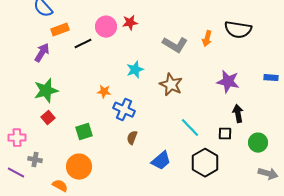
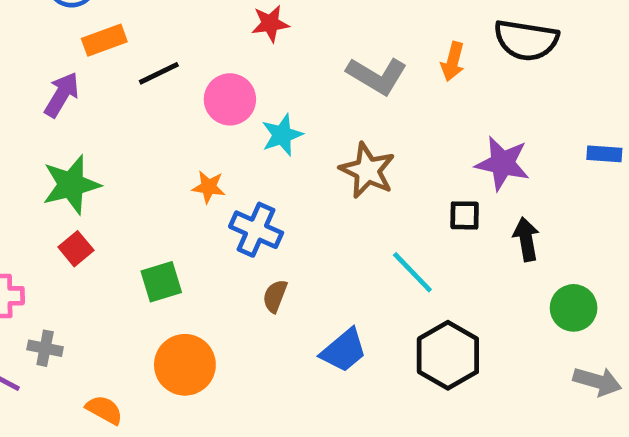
pink circle: (106, 27) -> (230, 99), moved
black square: (225, 134) -> (465, 215), moved
orange circle: (79, 167) -> (185, 365), moved

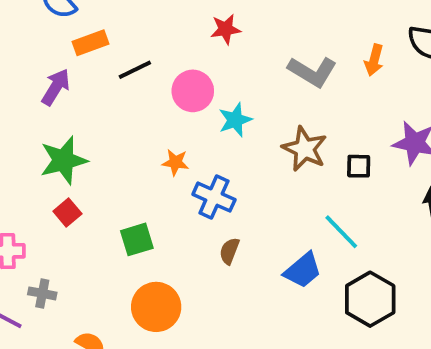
black square: (465, 215) -> (359, 166), moved
blue trapezoid: (344, 351) -> (303, 270), moved

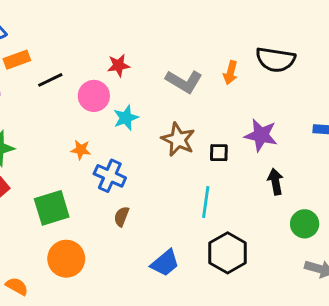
red star: (226, 29) -> (119, 65), moved
cyan line: (341, 232) -> (206, 202), turned 52
green square: (137, 239) -> (52, 208), size x1.4
blue trapezoid: (303, 270) -> (165, 263), moved

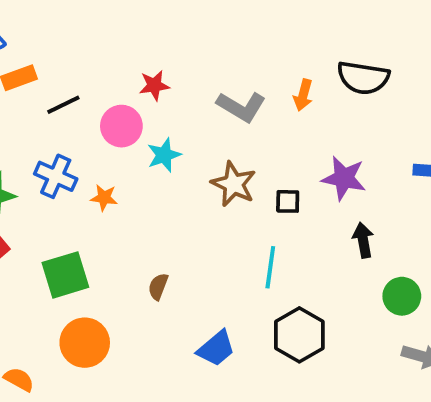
blue cross: (110, 176) -> (56, 176), moved

